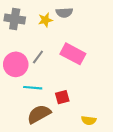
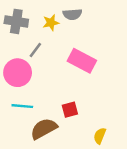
gray line: (38, 57) -> (35, 50), moved
cyan line: (33, 88) -> (22, 106), moved
yellow semicircle: (89, 120) -> (100, 136), turned 104

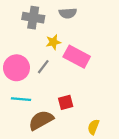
gray cross: (16, 21) -> (33, 18), moved
yellow star: (51, 23) -> (53, 42), moved
gray line: (35, 50) -> (43, 67), moved

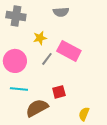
gray cross: (33, 18) -> (16, 16), moved
yellow star: (53, 42) -> (40, 38), moved
gray line: (43, 67) -> (47, 59), moved

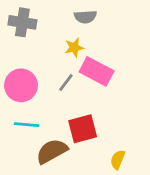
yellow star: (40, 38) -> (74, 48), moved
red square: (59, 92) -> (83, 129), size x1.5

